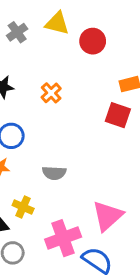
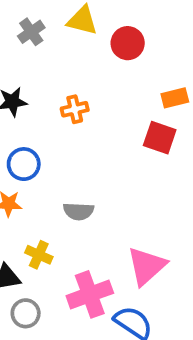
orange cross: (51, 93) -> (75, 109), turned 30

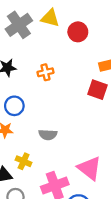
gray cross: (31, 32) -> (19, 25), size x1.6
pink triangle: (146, 266) -> (89, 168), turned -40

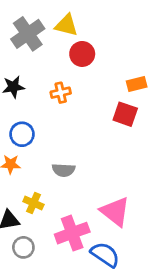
red circle: (78, 32) -> (82, 54), moved

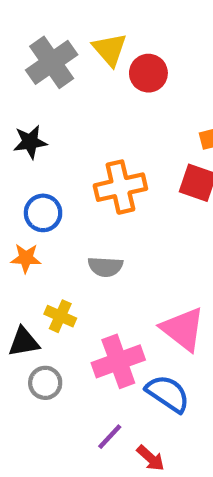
yellow triangle: (66, 25) -> (110, 49), turned 35
red circle: (82, 54) -> (148, 73), moved
orange cross: (61, 93) -> (120, 187), moved, size x1.6

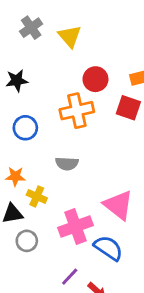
yellow triangle: (110, 49) -> (70, 36), moved
gray cross: (52, 62) -> (31, 28), size x0.7
red circle: (148, 73) -> (95, 79), moved
orange star: (26, 258) -> (15, 176), moved

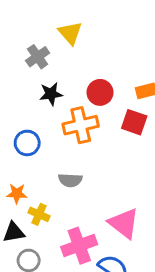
gray cross: (31, 28) -> (38, 57), moved
yellow triangle: (70, 36) -> (70, 33), moved
black star: (17, 81) -> (51, 94), moved

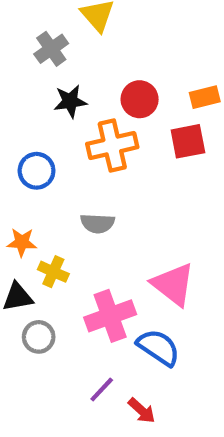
red square: (134, 122) -> (188, 141), turned -30

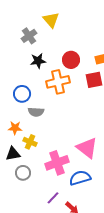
gray semicircle: (98, 223) -> (36, 112), moved
blue semicircle: (159, 347) -> (80, 178), turned -50

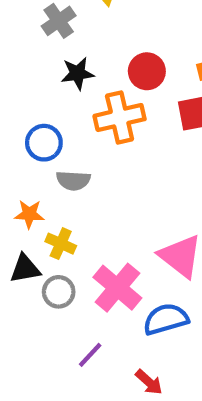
pink cross: (57, 163) -> (117, 288), turned -30
gray circle: (23, 173) -> (59, 292), moved
purple line: (53, 198) -> (90, 355), moved

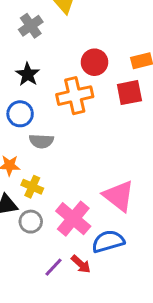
black star: (78, 73) -> (28, 74), moved, turned -30
red arrow: (149, 382) -> (81, 264), moved

